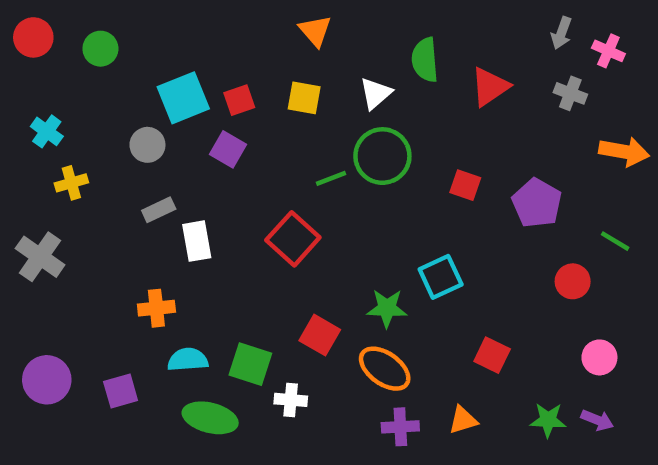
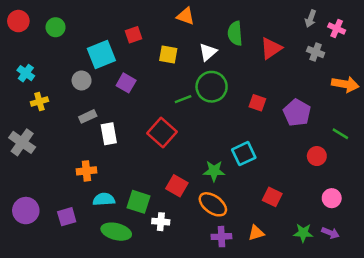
orange triangle: (315, 31) -> (186, 16), moved, turned -30
red square: (239, 100) -> (134, 35), moved

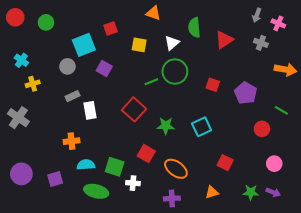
green star: (214, 171) -> (166, 126), moved
purple cross: (221, 237) -> (172, 198), moved

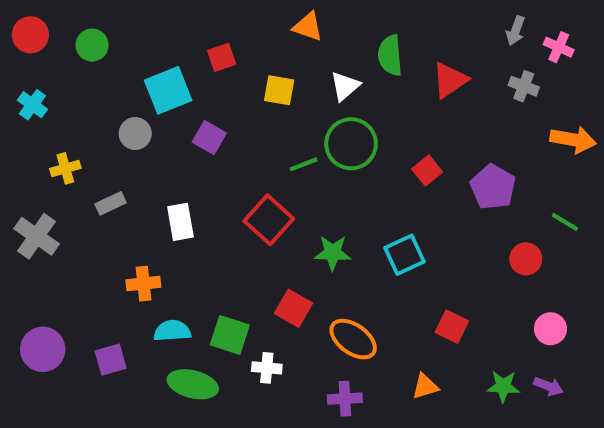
cyan cross: (21, 60) -> (32, 105), moved
red square: (213, 85) -> (427, 170), turned 32
gray rectangle: (73, 96) -> (111, 203), moved

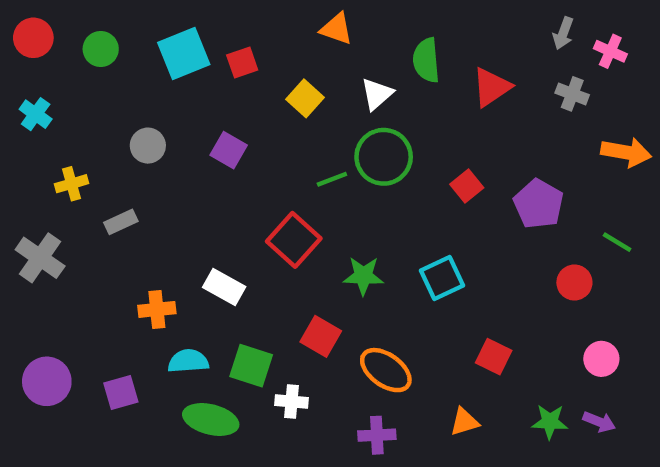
cyan square: (168, 90) -> (184, 53), moved
yellow square: (279, 90) -> (305, 98), turned 32
white rectangle: (180, 222) -> (224, 287), moved, turned -51

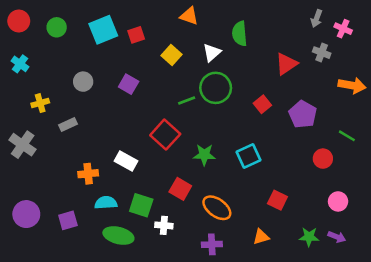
red triangle: (491, 87) -> (286, 64), moved

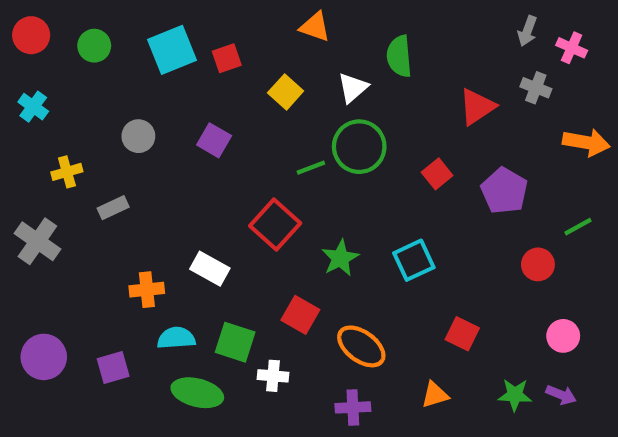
green line: (347, 136) -> (578, 227), turned -60
green star: (204, 155) -> (340, 258), turned -30

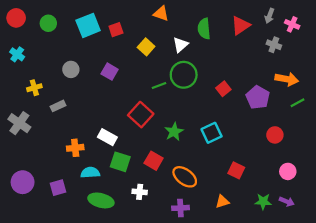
red triangle: (477, 107) -> (241, 25), moved
orange arrow: (586, 142) -> (287, 79), moved
green line: (578, 227) -> (297, 103), moved
green square: (235, 342) -> (120, 162), moved

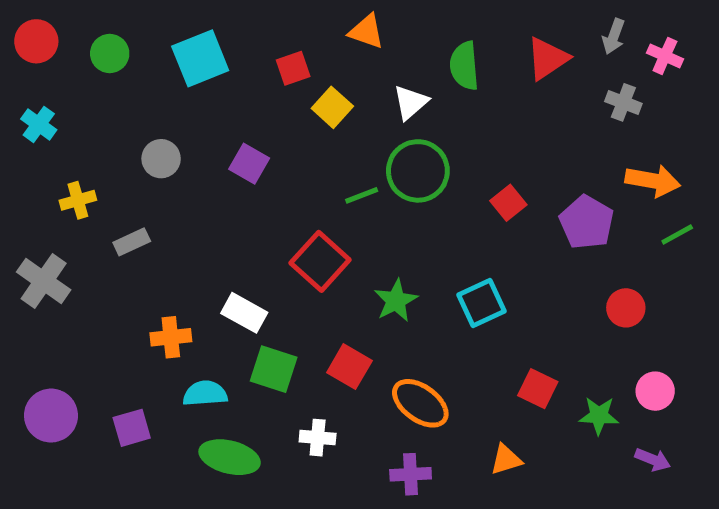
red square: (116, 30) -> (293, 68), moved
green star: (263, 202) -> (599, 416), moved

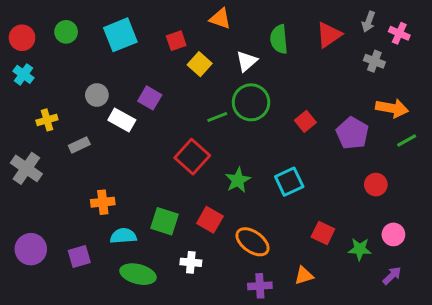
red circle: (36, 41) -> (22, 38), moved
white rectangle: (244, 313) -> (122, 120), moved
purple arrow: (653, 460) -> (392, 276), turned -66
purple cross: (411, 474) -> (260, 286), moved

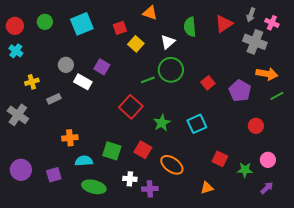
gray cross: (374, 61) -> (255, 42), size x1.6
purple cross: (260, 286) -> (150, 189), moved

